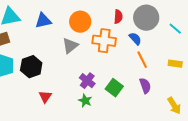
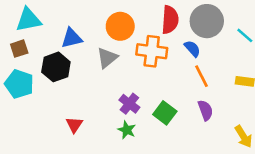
red semicircle: (118, 17) -> (170, 20), size x1.5
blue triangle: (43, 21) -> (72, 38), moved
black hexagon: (31, 67) -> (56, 67), moved

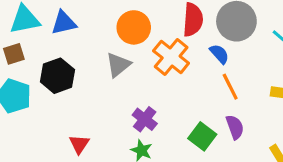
blue triangle: (72, 38) -> (64, 23), moved
orange cross: (152, 51) -> (171, 57), turned 32
green square: (165, 113) -> (202, 136), moved

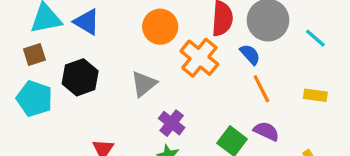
blue triangle: (64, 23) -> (87, 22), turned 44
gray triangle: (118, 65) -> (144, 84), moved
purple semicircle: (235, 127) -> (266, 131), turned -45

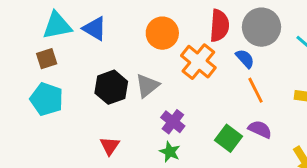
black hexagon: (80, 77) -> (111, 87), moved

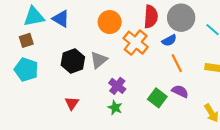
blue semicircle: (245, 59) -> (169, 40), turned 104

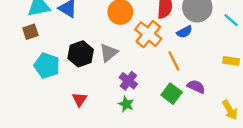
orange line: (177, 63) -> (174, 61), moved
cyan pentagon: (26, 70) -> (47, 66), moved

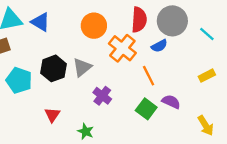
yellow rectangle: (231, 61) -> (207, 76), turned -35
green star: (126, 104) -> (86, 131), moved

